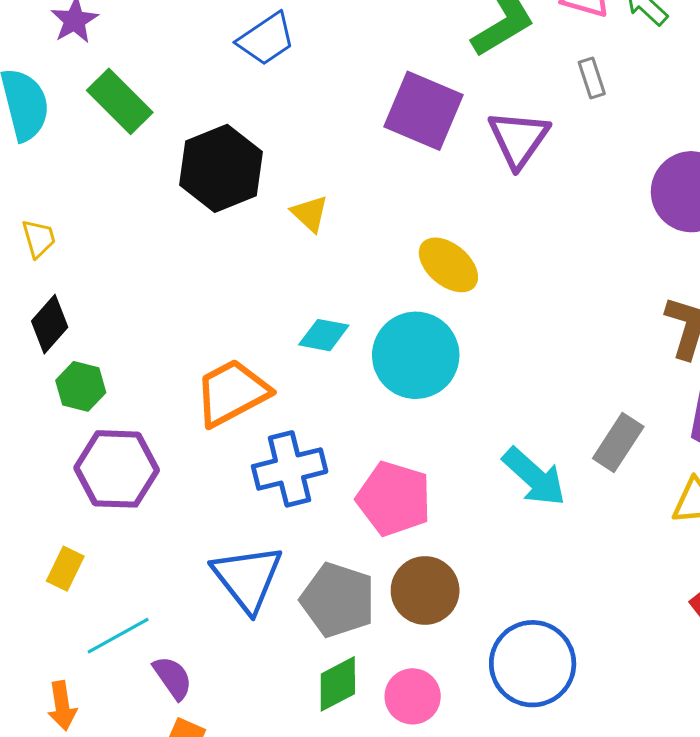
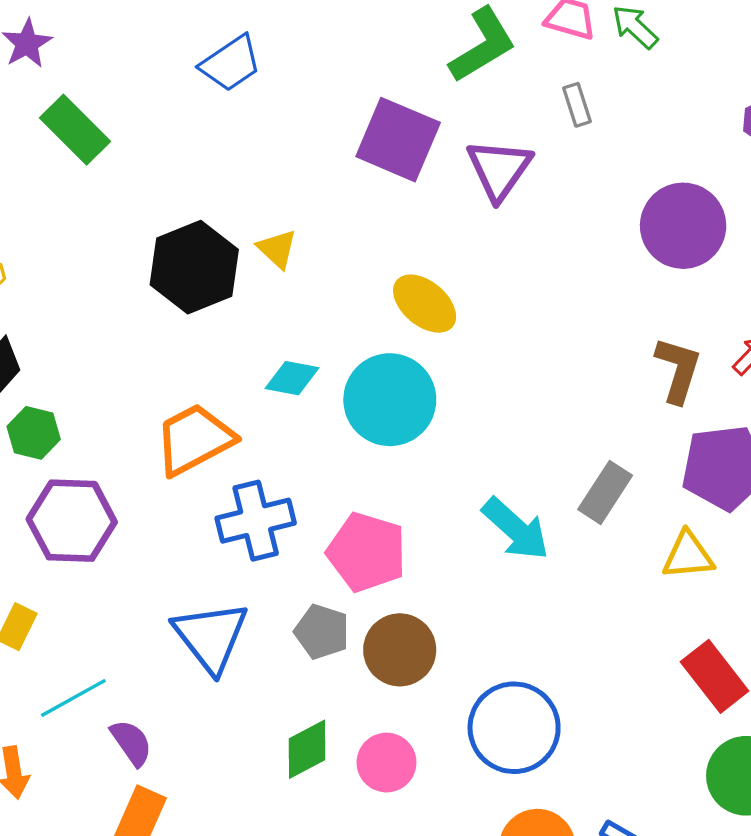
black hexagon: (221, 168) -> (194, 267), moved
gray pentagon: (338, 600) -> (322, 632), moved, size x0.7

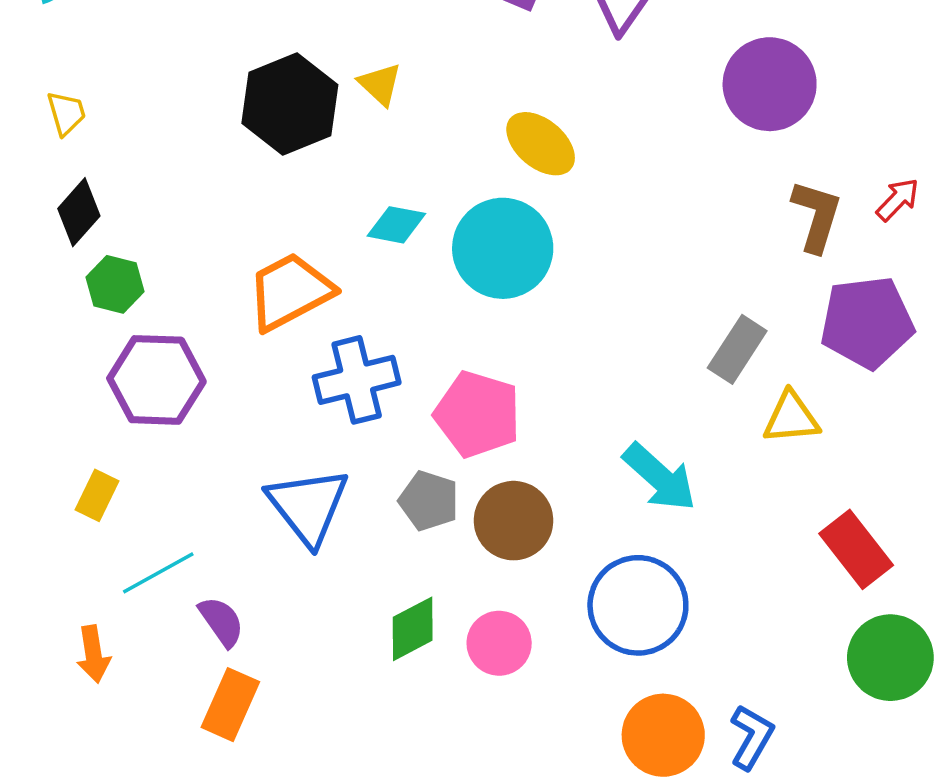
purple circle: (683, 226) -> (770, 84), moved
cyan arrow: (516, 529) -> (660, 477), moved
yellow triangle: (688, 555) -> (791, 418), moved

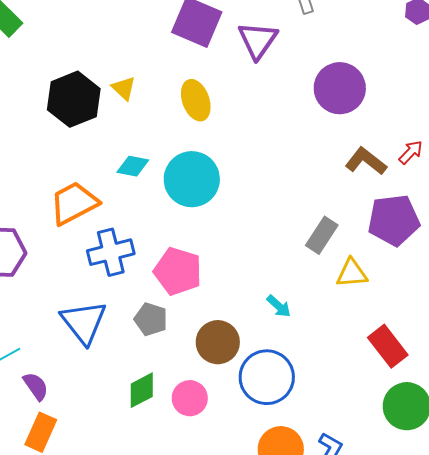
yellow ellipse: (541, 144) -> (196, 100), moved, turned 30
brown L-shape: (816, 216) -> (366, 161), turned -69
cyan arrow: (660, 477) -> (279, 306), size x0.6
brown circle: (514, 521) -> (218, 342), moved

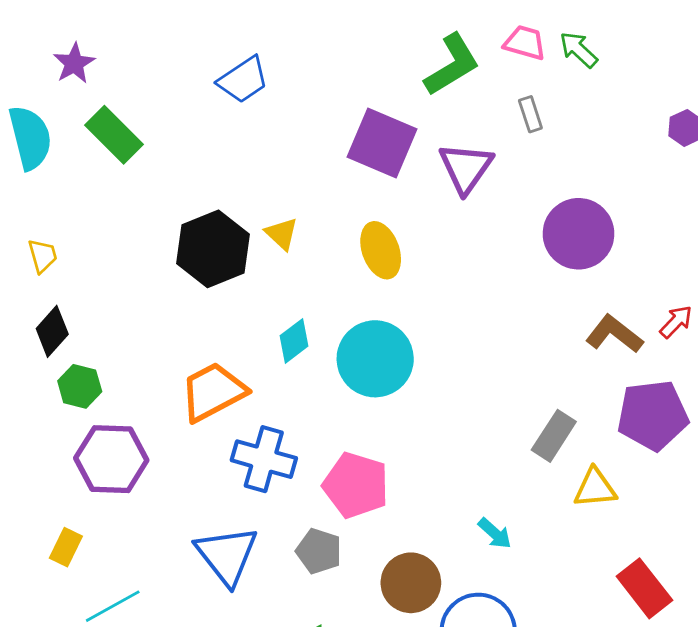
cyan diamond: (133, 166) -> (294, 341), turned -48
blue cross: (111, 252) -> (264, 459), turned 30

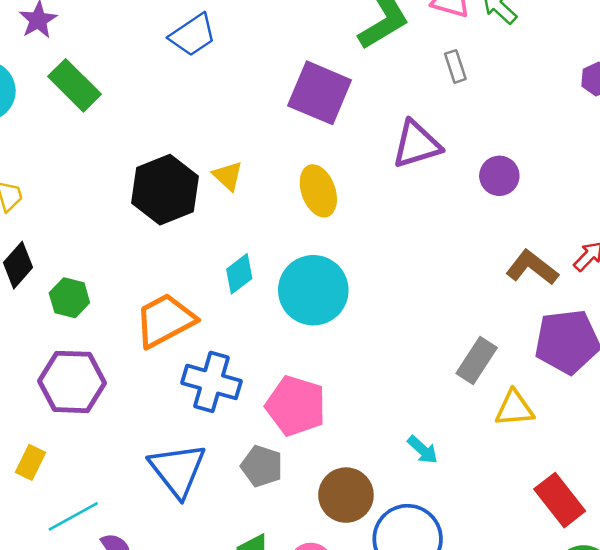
purple triangle: (466, 168) -> (416, 144), moved, turned 38
purple circle: (579, 234) -> (499, 176), size x0.6
green hexagon: (80, 386) -> (69, 298), moved

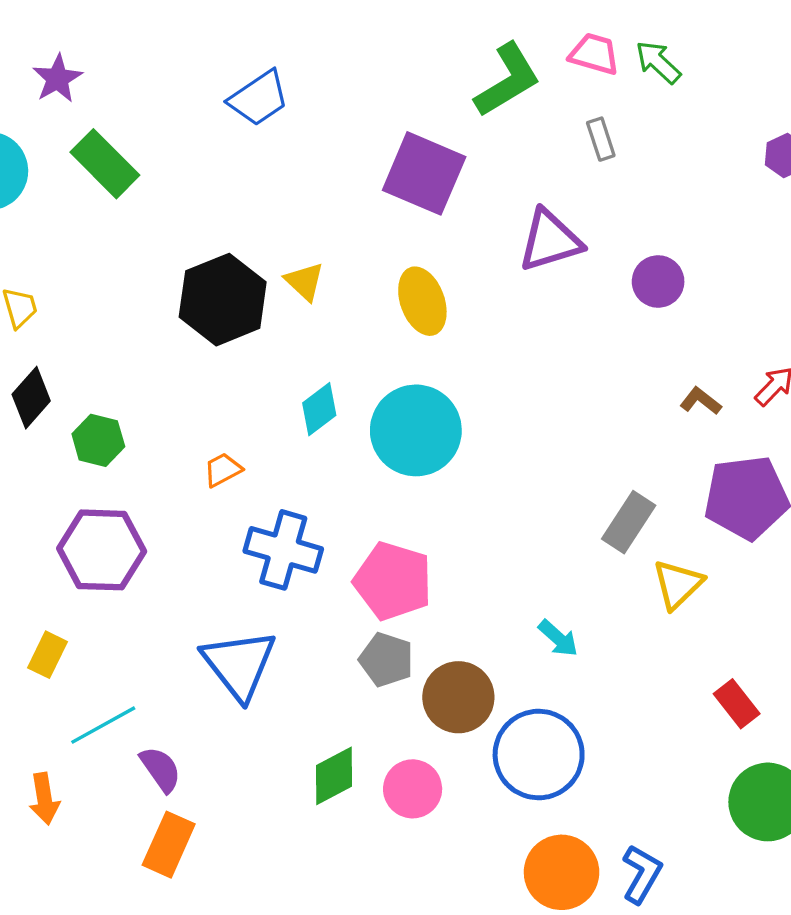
brown L-shape: (532, 268) -> (701, 401), size x0.6
orange trapezoid: (165, 320) -> (223, 470), size x0.5
yellow triangle: (514, 408) -> (678, 584), turned -39
gray pentagon: (262, 466) -> (386, 660), moved
red rectangle: (560, 500) -> (737, 704), size x0.7

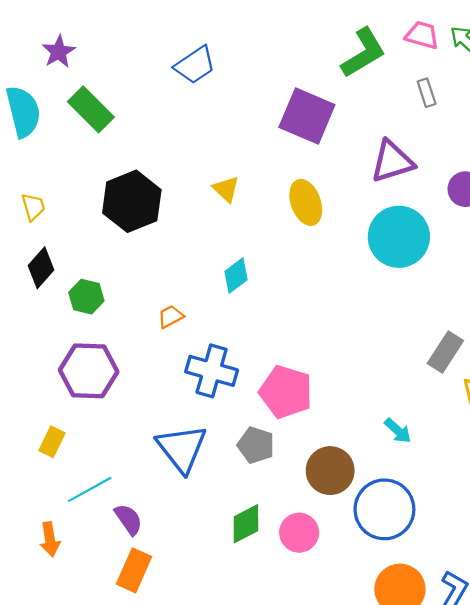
black hexagon: (223, 300) -> (132, 201), moved
cyan circle: (416, 430) -> (399, 237), moved
gray pentagon: (386, 660) -> (256, 445), moved

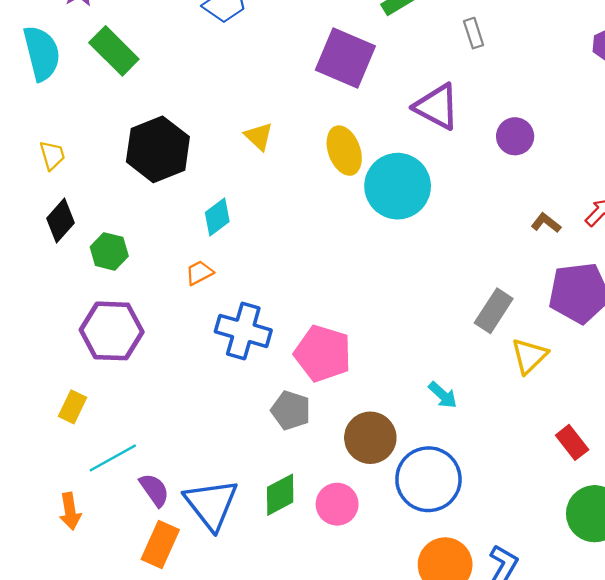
purple triangle: (392, 161) -> (437, 107), turned 45
cyan circle: (399, 237) -> (398, 186), moved
cyan diamond: (236, 276) -> (217, 217), moved
blue triangle: (182, 448) -> (211, 504), moved

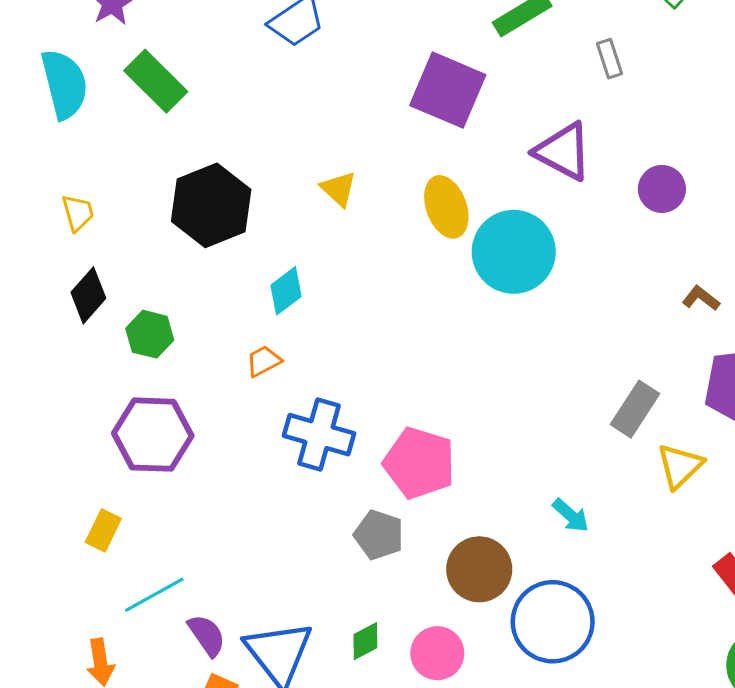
green diamond: (280, 495) -> (365, 641), size x0.7

